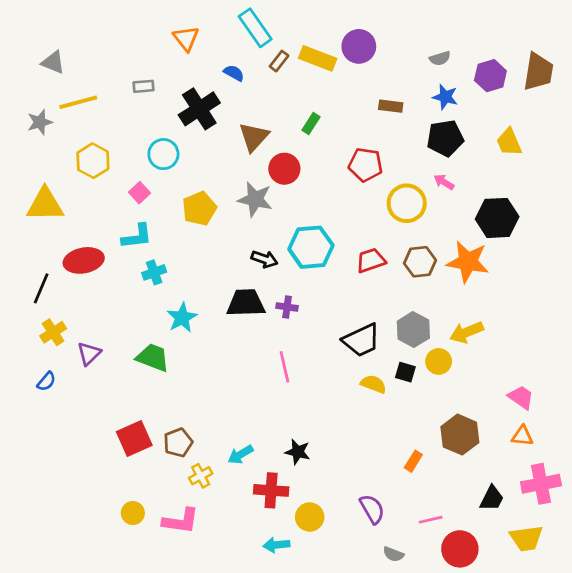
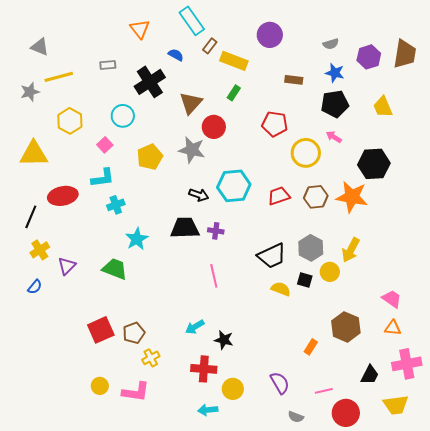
yellow rectangle: (318, 58) -> (234, 61), moved
yellow arrow: (467, 332) -> (351, 250), turned -40
cyan arrow: (241, 455) -> (195, 327), moved

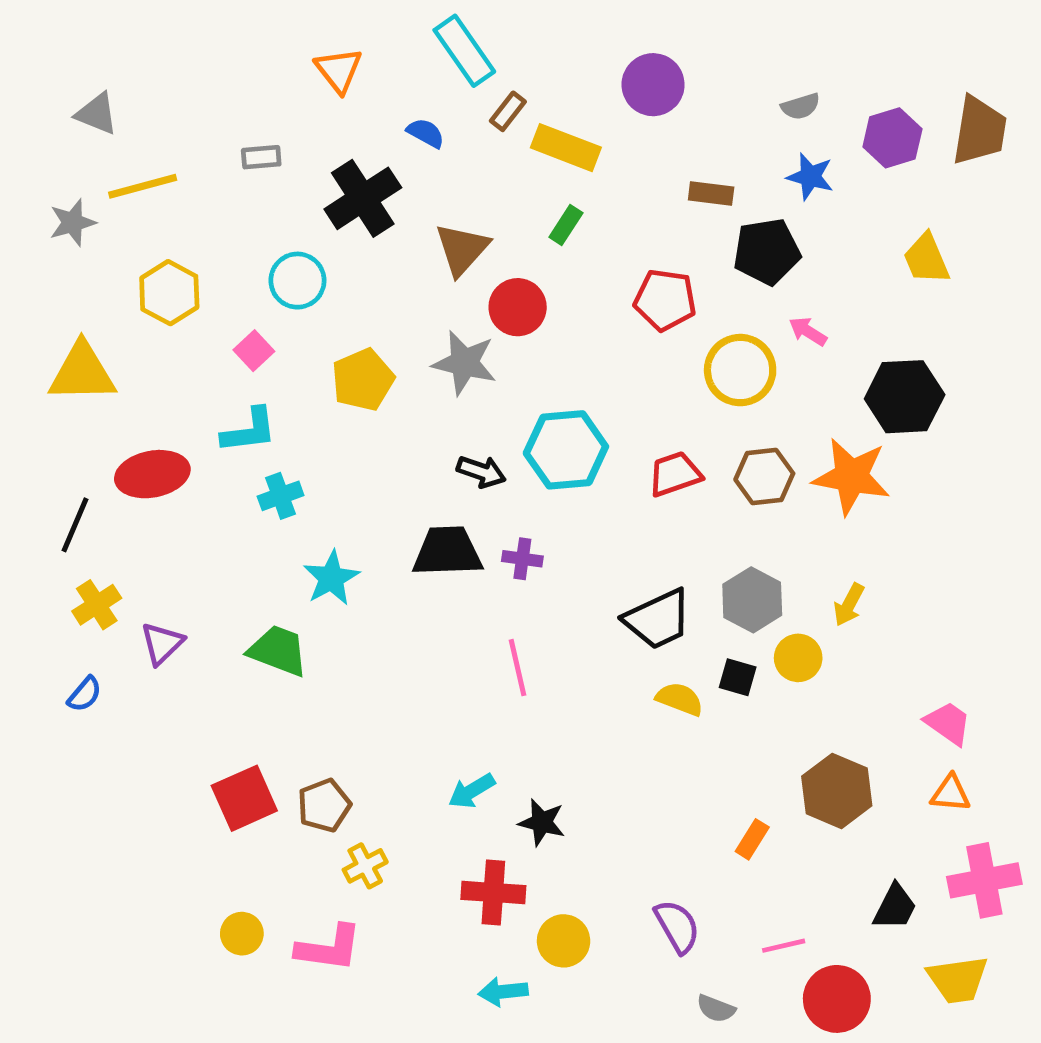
black pentagon: (335, 104) -> (767, 252), moved
yellow arrow: (351, 250) -> (849, 605), size x0.7

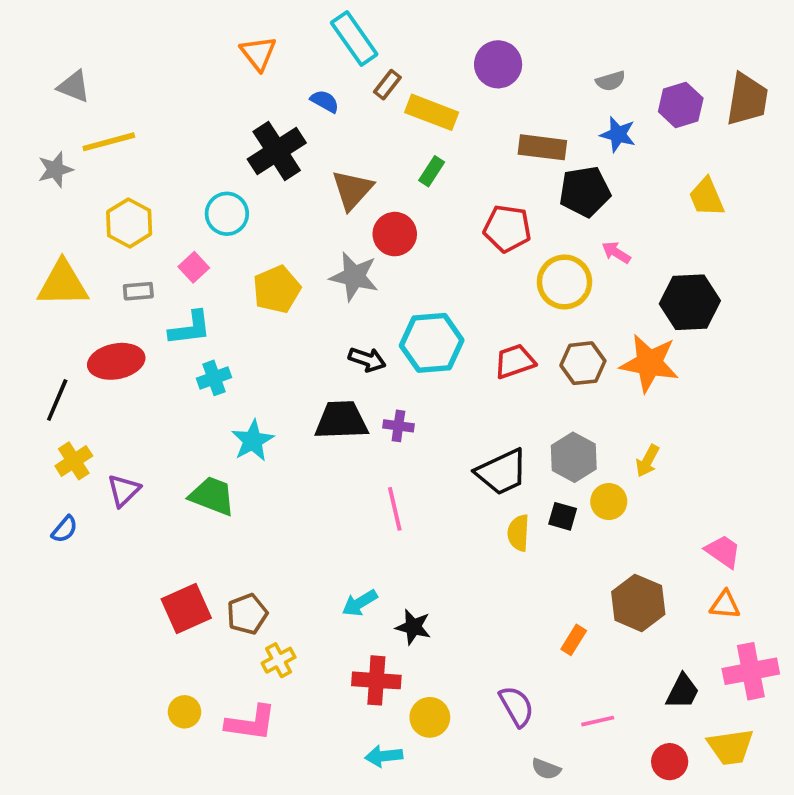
gray rectangle: (261, 157) -> (138, 291), moved
brown rectangle: (711, 194) -> (542, 147), size x1.4
yellow semicircle: (680, 699) -> (518, 533), turned -108
red circle: (837, 999) -> (670, 762), moved, size x0.7

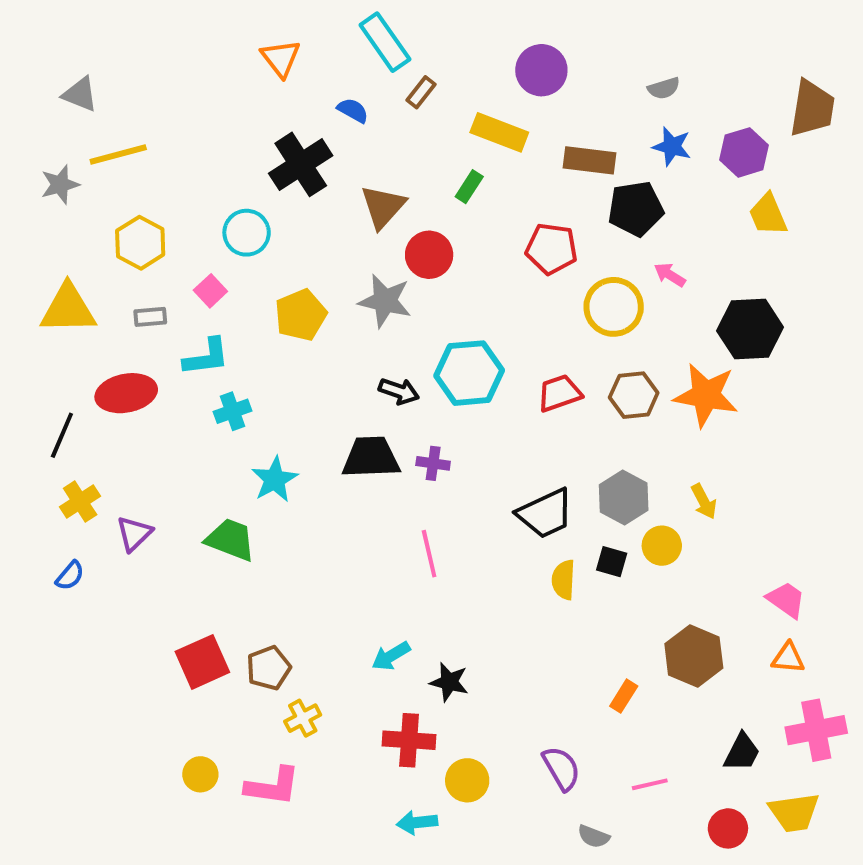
purple hexagon: (681, 105) -> (744, 152), moved
yellow rectangle: (432, 112) -> (499, 132), moved
yellow arrow: (647, 461) -> (704, 501), turned -56

